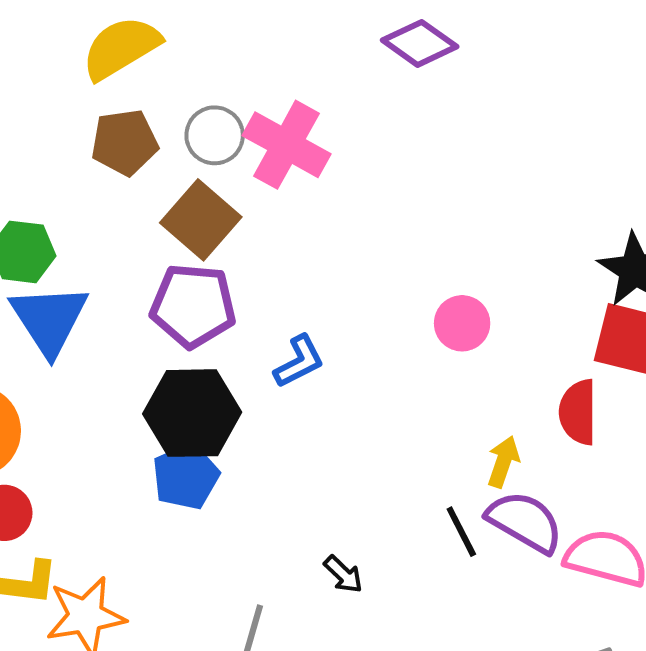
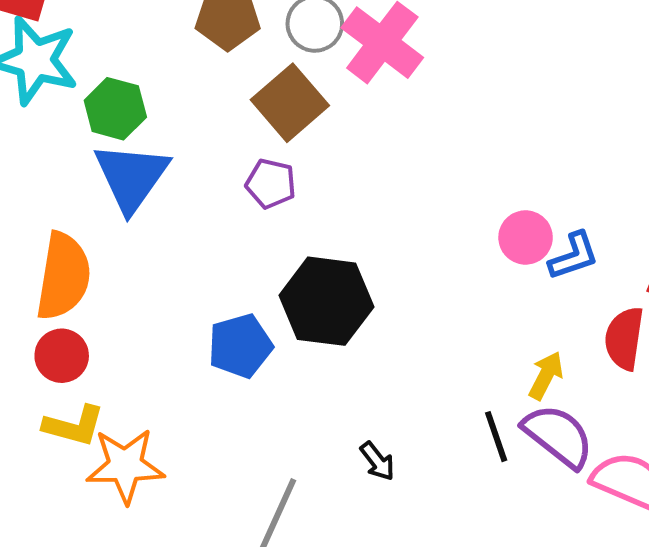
purple pentagon: (193, 306) -> (271, 184), size x0.6
blue L-shape: (299, 361) -> (574, 256), moved
black hexagon: (192, 413) -> (326, 301), moved

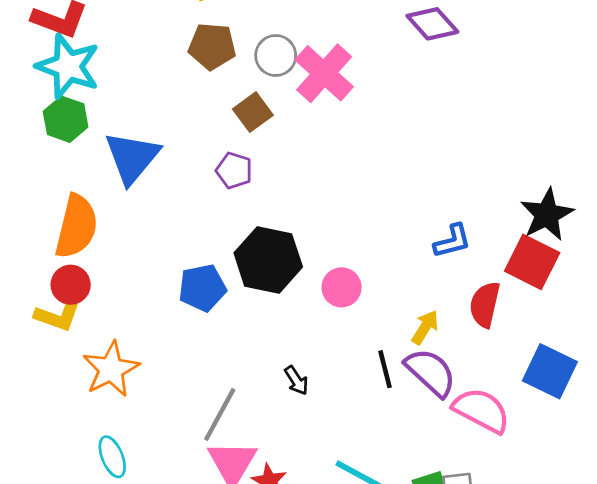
brown square: (290, 103) -> (253, 112), size x0.7
green hexagon: (115, 109) -> (66, 119), moved
pink circle: (526, 237) -> (342, 287), moved
yellow L-shape: (74, 426) -> (57, 316), moved
orange star: (125, 466) -> (111, 369), turned -30

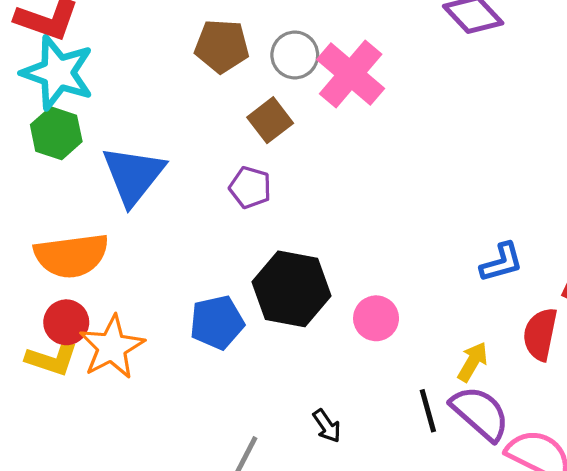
orange semicircle: (76, 226) -> (71, 256), turned 70
orange star: (111, 369) -> (112, 347), moved

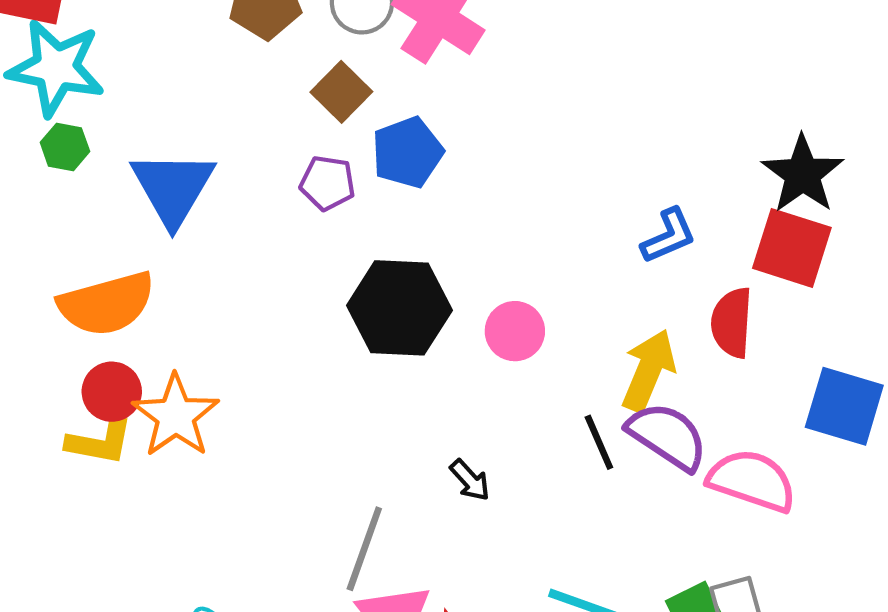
green hexagon: (56, 133) -> (65, 147), size x0.7
blue pentagon: (217, 322) -> (407, 152), moved
yellow arrow: (473, 362) -> (649, 371), size x1.5

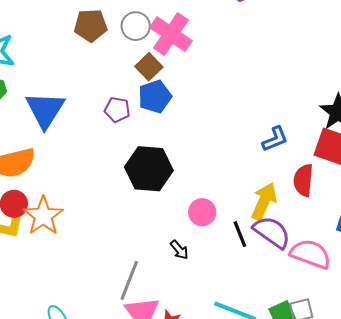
brown square: (341, 92) -> (149, 67), moved
pink circle: (515, 331) -> (202, 212), moved

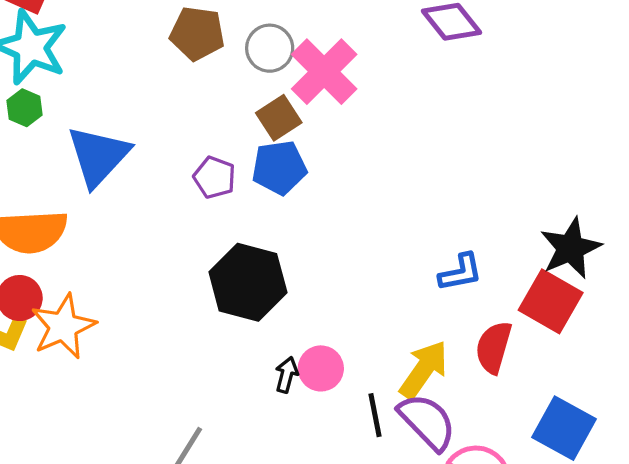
black arrow: (179, 250) -> (287, 375), moved, turned -135

